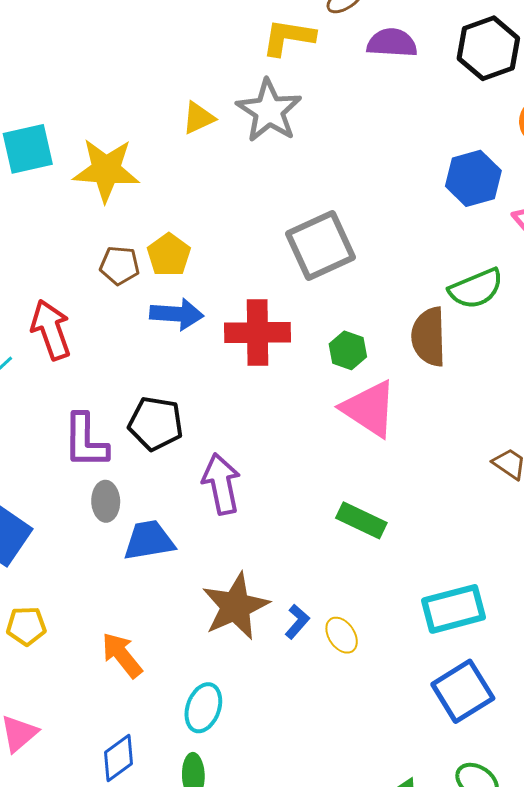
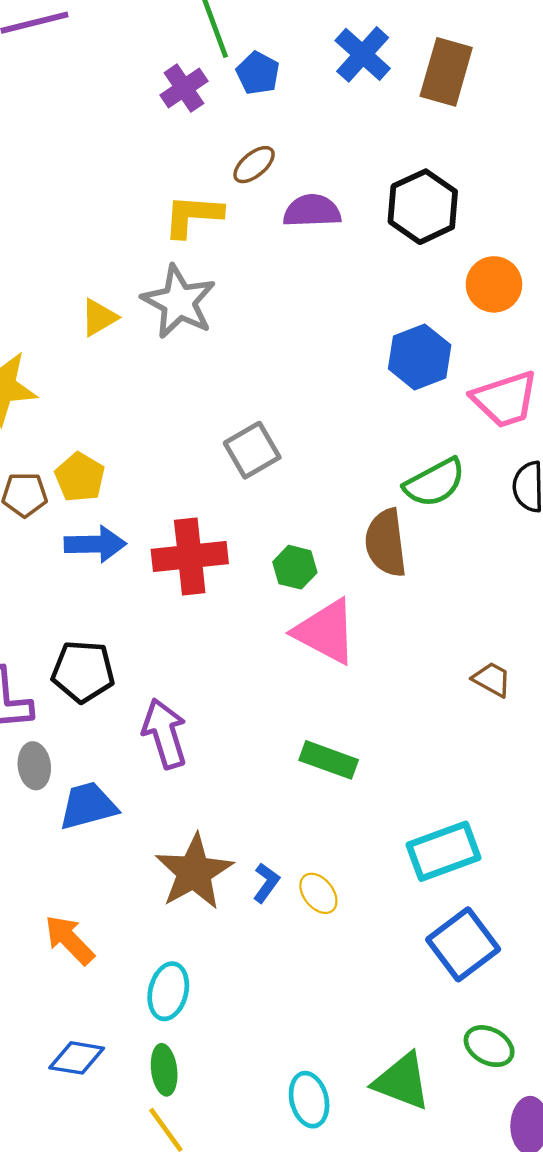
gray square: (320, 246) -> (252, 450), size x0.7
blue diamond: (119, 758) -> (77, 1058), turned 51

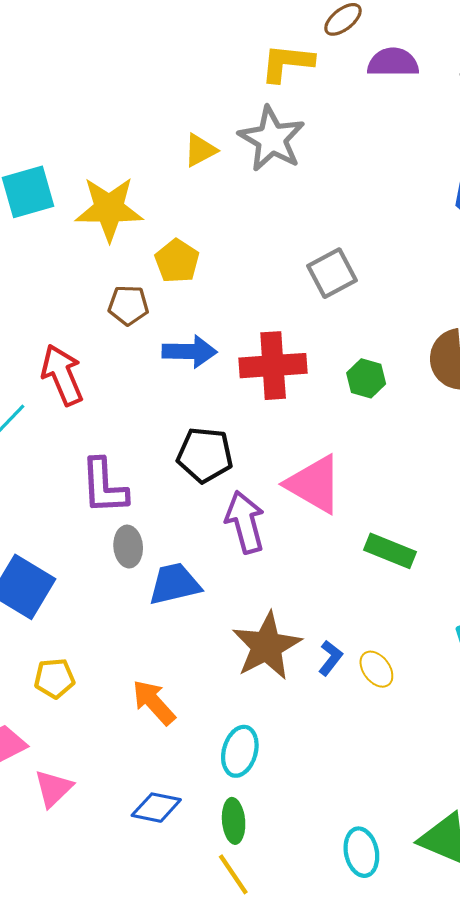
yellow pentagon: (80, 477) -> (177, 261), moved
pink triangle: (326, 632) -> (314, 484), moved
black pentagon: (83, 672) -> (205, 455), moved

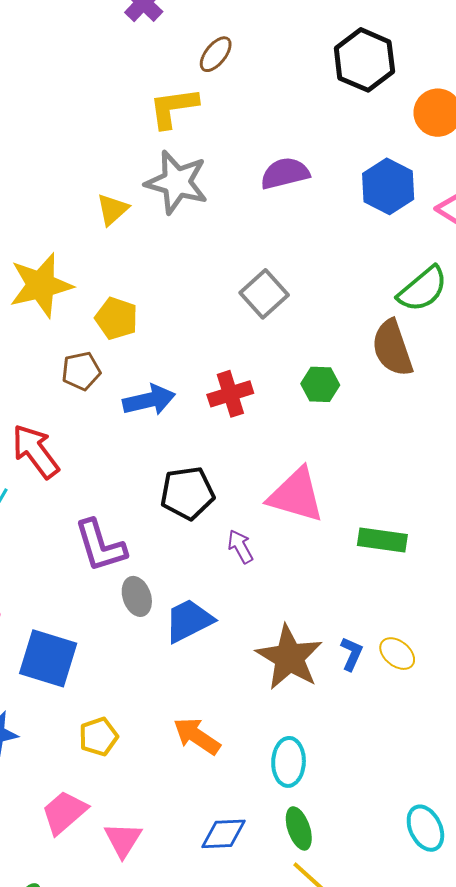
purple semicircle: (393, 62) -> (285, 173), moved
red cross: (273, 366) -> (230, 394), size x0.7
purple arrow: (245, 522) -> (240, 547), size x0.6

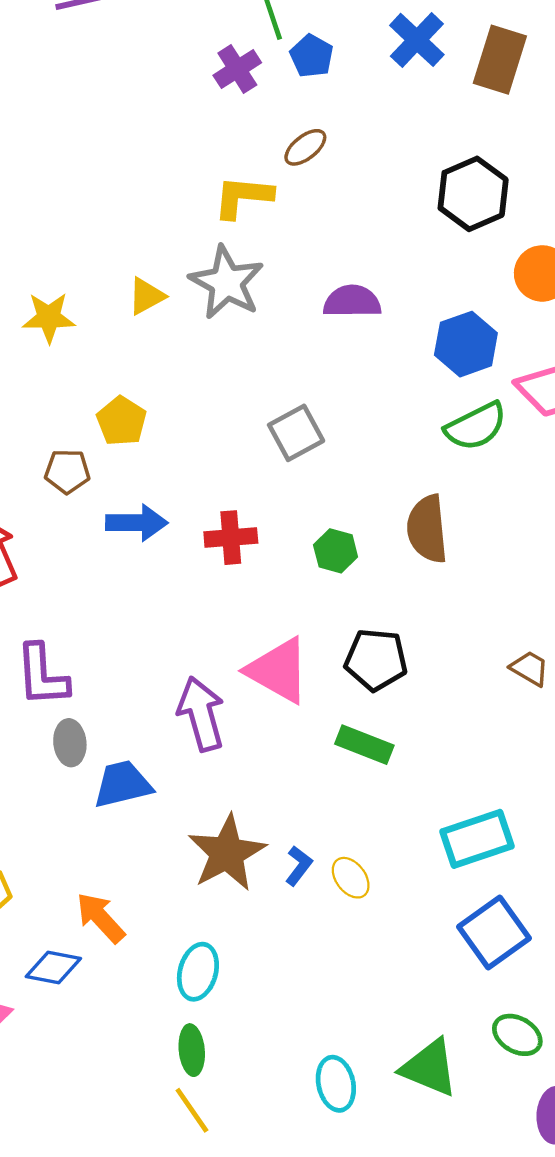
yellow star: (41, 285) -> (49, 318), moved, size x0.7
green semicircle: (423, 289) -> (476, 426), moved
black pentagon: (187, 493) -> (376, 660), moved
purple arrow: (240, 547) -> (201, 714), size x1.8
blue diamond: (223, 834) -> (53, 967), moved

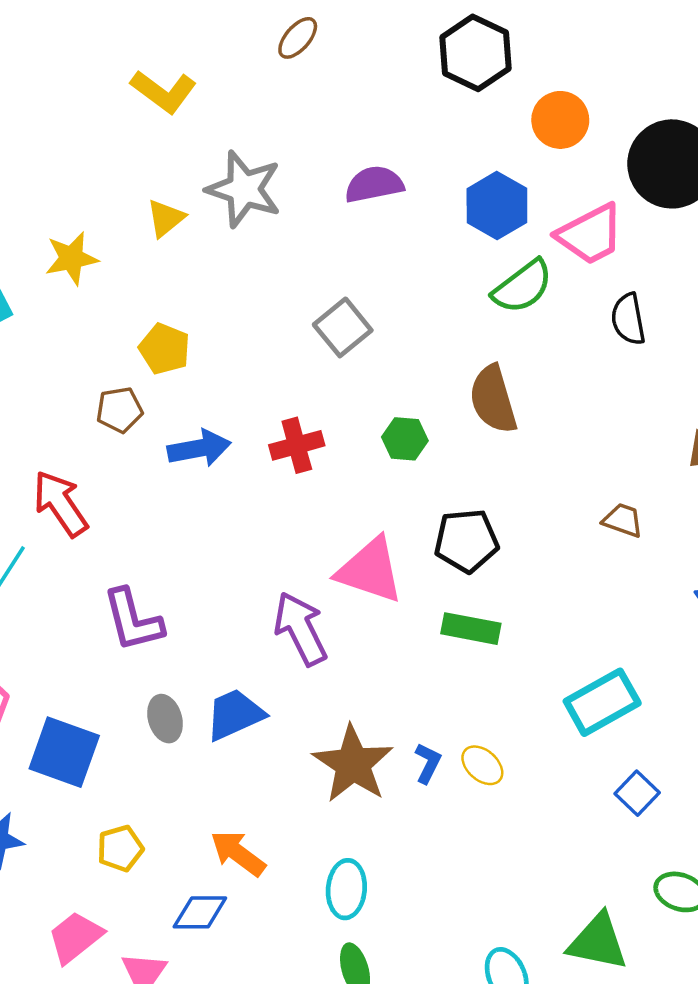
yellow L-shape: (243, 197) -> (164, 91), moved, turned -138
gray ellipse: (70, 743) -> (165, 719), moved
blue square: (494, 933) -> (637, 793), size x0.6

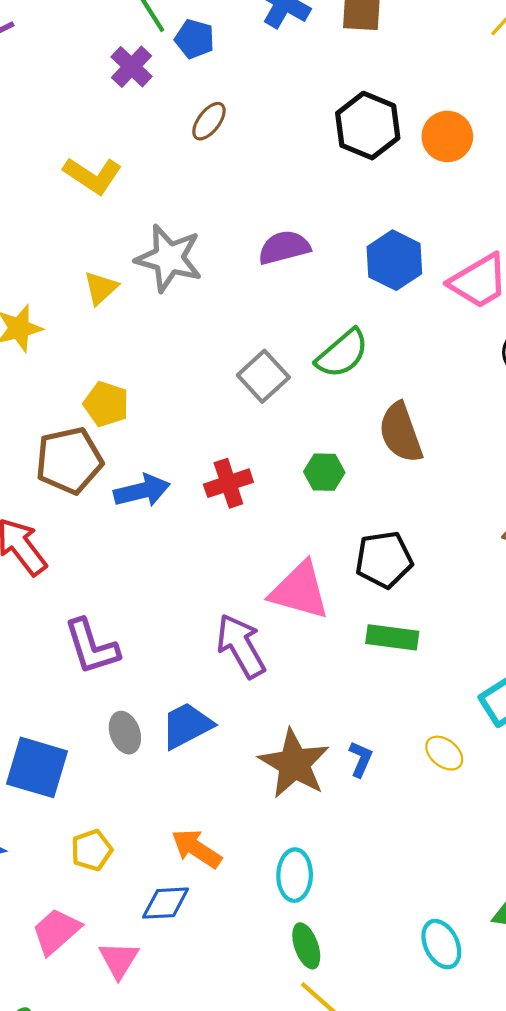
orange circle: (560, 120) -> (447, 136), moved
green semicircle: (523, 287) -> (342, 354), moved
brown pentagon: (119, 410) -> (69, 460), size x1.6
yellow ellipse: (482, 765) -> (444, 753), moved

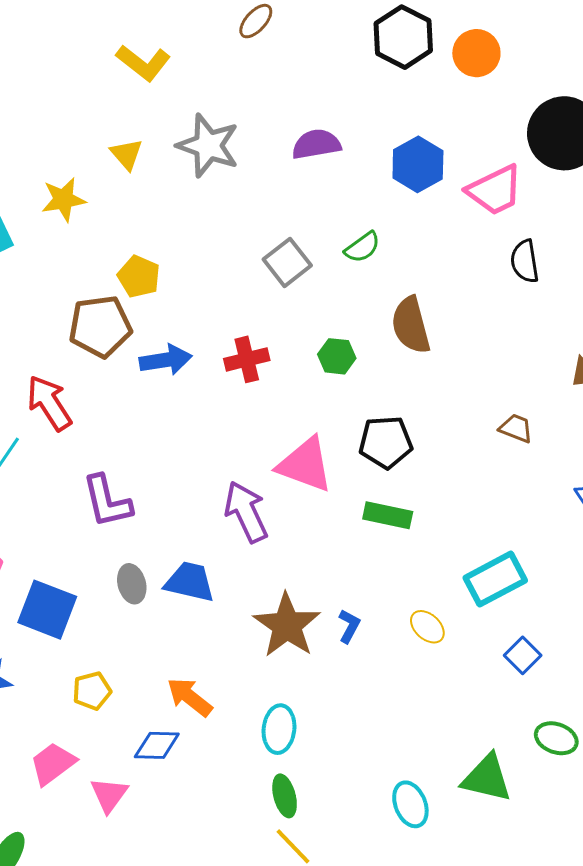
yellow triangle: (101, 288) -> (127, 154), moved, turned -33
green semicircle: (342, 354) -> (362, 247), size x0.7
blue trapezoid: (187, 726) -> (190, 582), turned 36

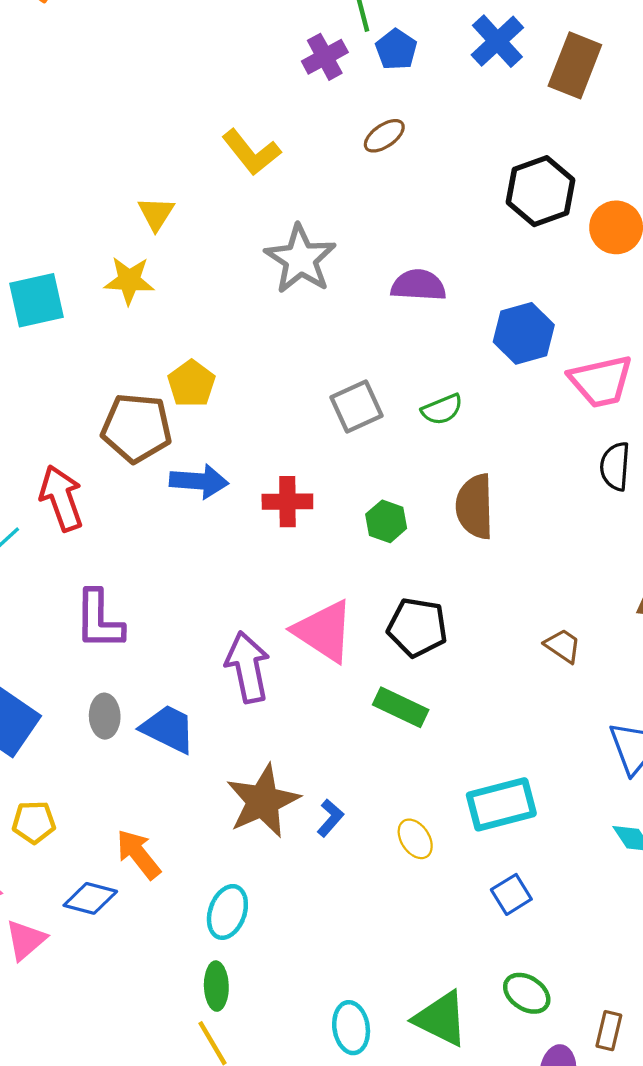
yellow triangle: (127, 154) -> (156, 214), moved

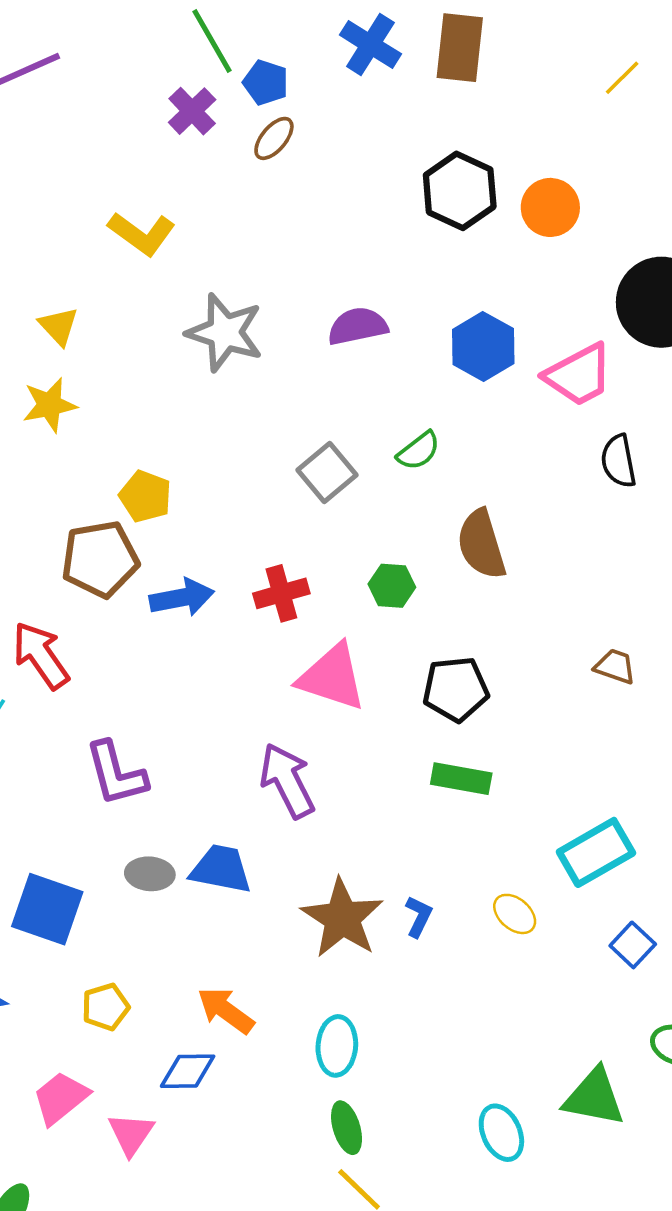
brown ellipse: (384, 136) -> (274, 138), moved
pink triangle: (324, 631) -> (332, 677), moved
gray ellipse: (105, 716) -> (150, 874), turned -69

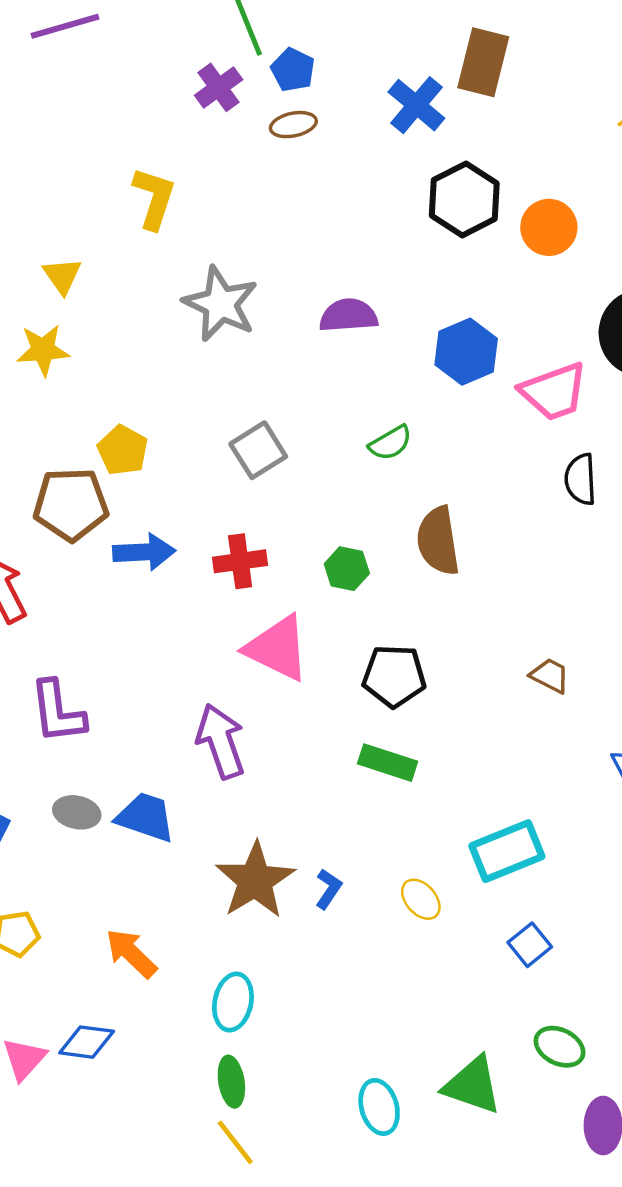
blue cross: (370, 44) -> (416, 105), moved
brown ellipse: (274, 138) -> (293, 125), turned 30
yellow L-shape: (142, 234) -> (154, 198), turned -116
gray square: (327, 473) -> (258, 450), moved
blue diamond: (188, 1071) -> (87, 1042), moved

